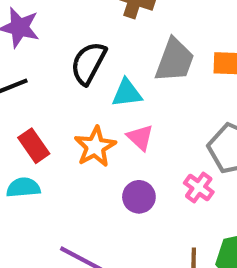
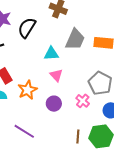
black semicircle: (88, 63) -> (27, 28), moved
orange star: (95, 147) -> (27, 90), moved

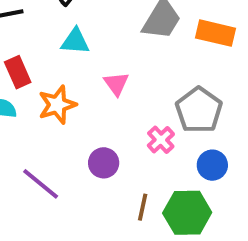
cyan triangle: (51, 54) -> (75, 41), moved
purple circle: (54, 104) -> (104, 163), moved

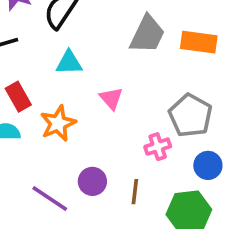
pink cross: (161, 140) -> (158, 147), turned 30
purple circle: (104, 163) -> (92, 181), moved
brown line: (143, 207) -> (135, 192), moved

